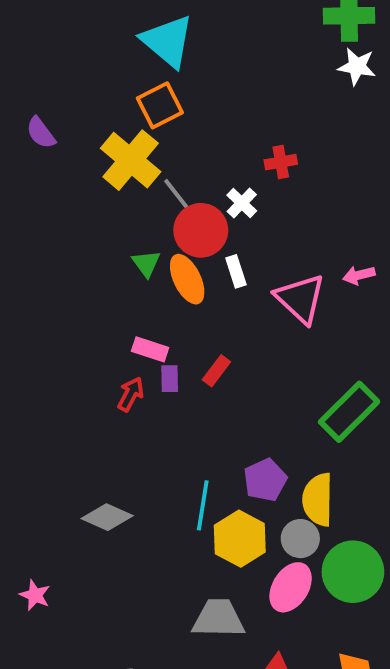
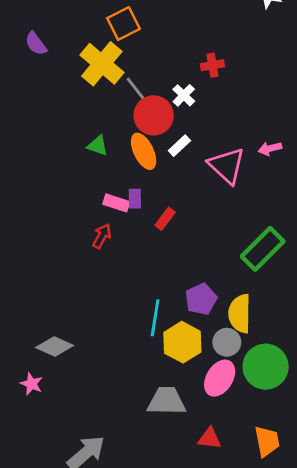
green triangle: (146, 263) -> (98, 146), moved, turned -35
white rectangle: (236, 271) -> (179, 146), turned 65
purple rectangle: (170, 379) -> (135, 199), moved
gray diamond: (107, 517) -> (55, 347), moved

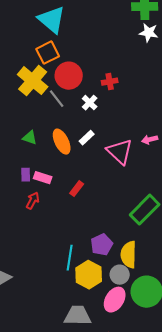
red circle: (154, 115) -> (69, 76), moved
purple rectangle: (135, 199) -> (26, 175), moved

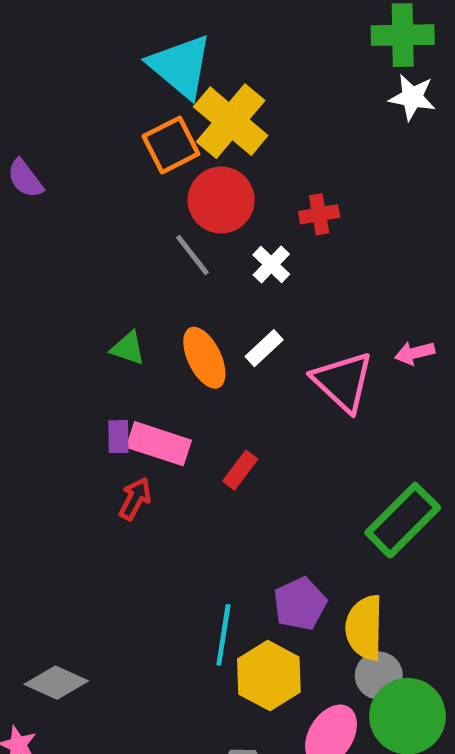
yellow cross: (33, 81) -> (231, 121), moved
pink rectangle: (43, 178) -> (159, 444), size x1.4
gray circle: (120, 275) -> (379, 676), moved

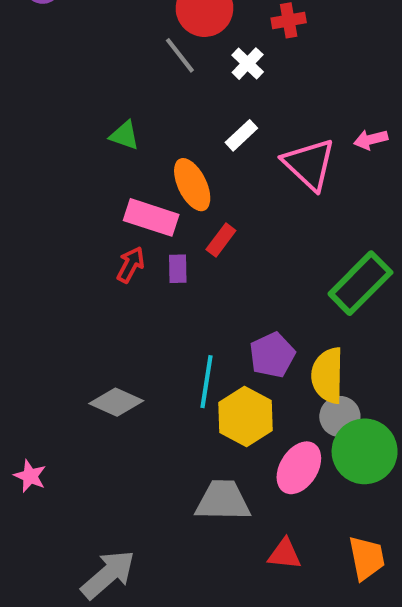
orange ellipse: (204, 358) -> (192, 185), moved
purple rectangle: (118, 437) -> (178, 269), moved
gray diamond: (56, 683) -> (116, 402), moved

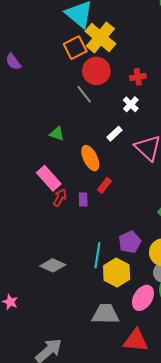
white cross: (248, 64) -> (131, 104), moved
pink rectangle: (151, 217) -> (49, 178), moved, turned 30
red triangle: (285, 554) -> (136, 340), size x1.5

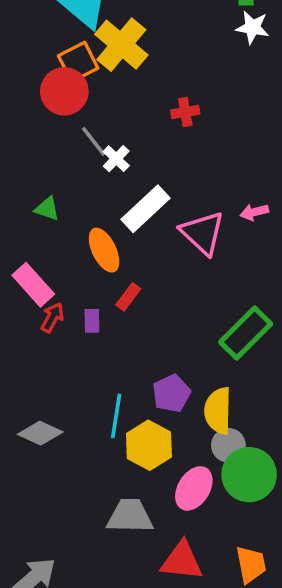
red circle: (96, 71) -> (64, 91), moved
white cross: (131, 104) -> (116, 159), moved
white rectangle: (115, 134) -> (146, 209), size x1.8

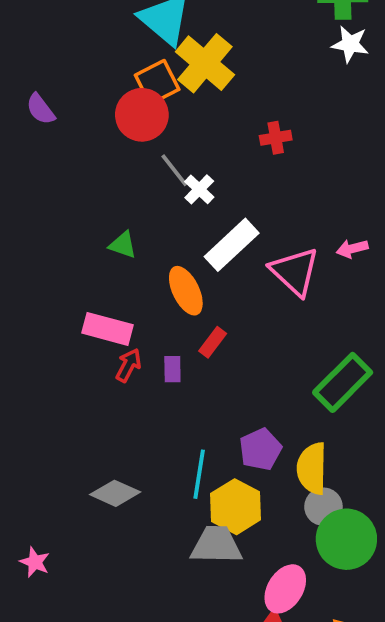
pink rectangle: (33, 285) -> (107, 329), turned -33
pink ellipse: (194, 488) -> (285, 589), moved
gray trapezoid: (130, 516) -> (216, 545), moved

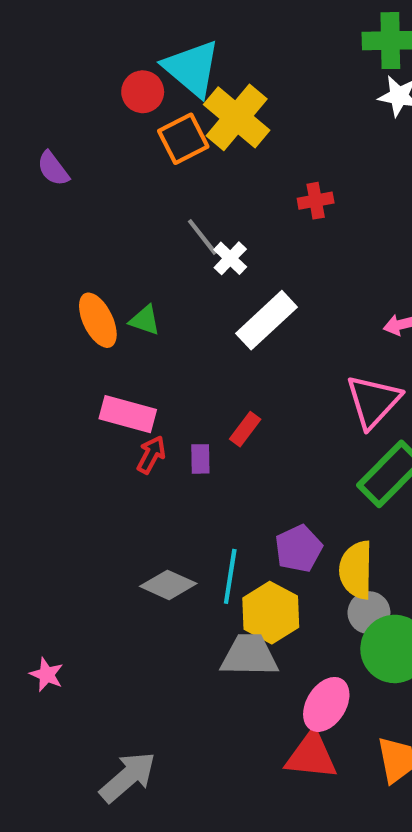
red circle: (142, 115) -> (143, 92), moved, size x0.7
pink triangle: (295, 272) -> (373, 401), moved, turned 30
orange ellipse: (186, 291) -> (98, 320), moved
gray diamond: (115, 493) -> (168, 585), moved

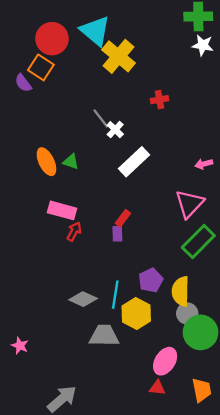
red circle: (143, 92) -> (52, 39), moved, size x1.5
orange square: (183, 139) -> (41, 67), moved, turned -30
purple rectangle: (200, 459) -> (117, 234), moved
gray trapezoid: (249, 655) -> (104, 336), moved
red triangle: (311, 756) -> (157, 388), size x0.6

